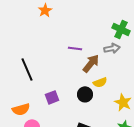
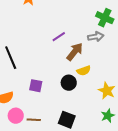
purple line: (75, 48) -> (59, 37), turned -40
purple square: (52, 97) -> (36, 86), turned 32

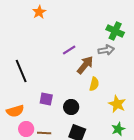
yellow semicircle: (84, 71) -> (94, 84), turned -56
black circle: (69, 83) -> (71, 107), moved

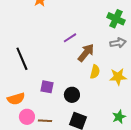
gray arrow: (106, 50) -> (118, 43), moved
yellow star: (117, 104) -> (118, 77), moved, turned -30

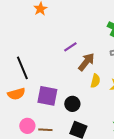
purple square: (47, 87) -> (47, 96), size x1.5
orange semicircle: (16, 99) -> (16, 94), moved

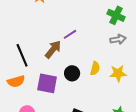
brown arrow: (86, 62) -> (53, 49), moved
black circle: (72, 104) -> (72, 73), moved

